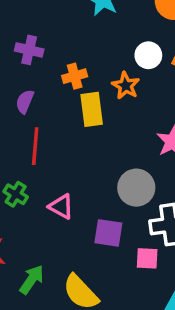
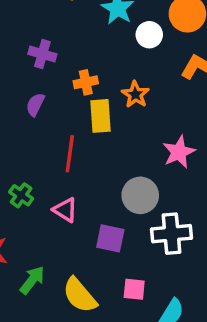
white circle: (148, 55) -> (149, 35), moved
red line: (35, 146) -> (70, 154), moved
pink square: (147, 258) -> (134, 289), moved

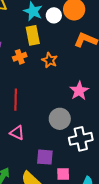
white circle: (149, 35) -> (54, 15), moved
yellow rectangle: (101, 116) -> (33, 35), moved
purple square: (110, 238) -> (45, 157), moved

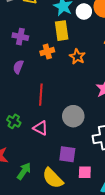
gray circle: (60, 119) -> (73, 116), moved

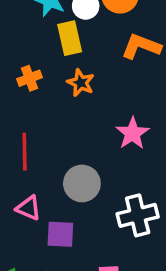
yellow rectangle: (62, 31) -> (70, 38), moved
purple square: (67, 154) -> (60, 234), moved

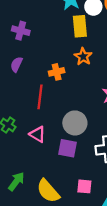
orange cross: (29, 78) -> (57, 72), moved
purple square: (60, 234) -> (67, 148), moved

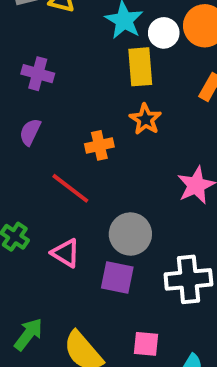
red line: (40, 97) -> (70, 188), turned -60

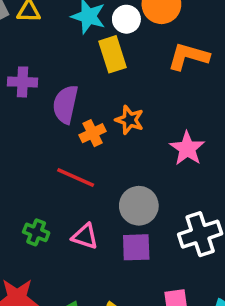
orange star: (145, 119) -> (129, 120), moved
purple semicircle: (30, 132) -> (65, 104), moved, size x1.5

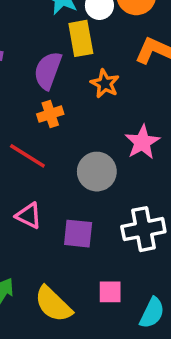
purple semicircle: (65, 104) -> (48, 71), moved
orange star: (129, 120) -> (105, 84), moved
gray circle: (139, 206) -> (97, 172), moved

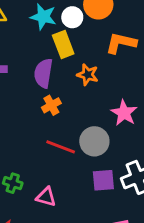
red line: (27, 156) -> (61, 147), moved
pink triangle: (29, 216) -> (46, 197), moved
purple square: (78, 234) -> (103, 180), moved

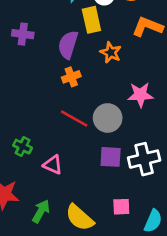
pink star: (124, 113) -> (140, 95), turned 30

